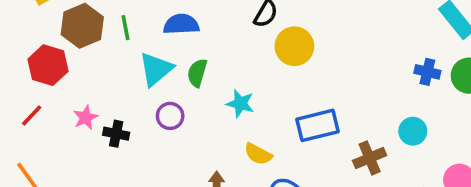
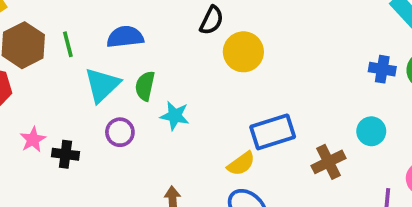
cyan star: (240, 104) -> (175, 116), moved
yellow semicircle: (258, 154) -> (241, 164), moved, turned -60

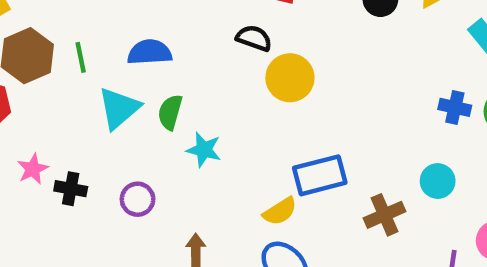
black semicircle: (212, 20) -> (254, 38), turned -100
purple circle: (120, 132) -> (138, 199), moved

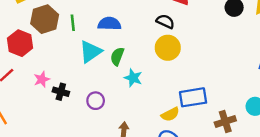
yellow circle: (290, 78) -> (168, 48), moved

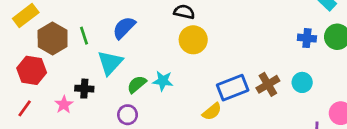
blue semicircle: (109, 24) -> (124, 28), turned -35
green semicircle: (117, 56) -> (137, 84), moved, turned 42
black cross: (61, 92) -> (84, 89), moved
brown cross: (225, 121) -> (268, 84), moved

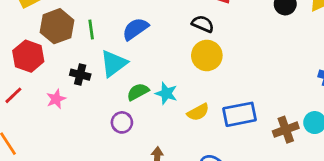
brown cross: (268, 84) -> (286, 130), moved
black cross: (84, 89) -> (80, 75), moved
yellow semicircle: (212, 112) -> (198, 112), moved

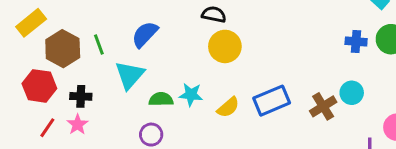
black cross: (80, 75) -> (81, 96), moved
green semicircle: (138, 92) -> (161, 99), turned 40
red line: (13, 95) -> (47, 128), moved

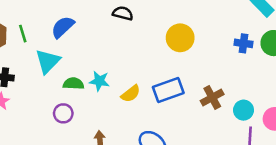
yellow circle: (225, 46) -> (180, 38), moved
cyan circle: (352, 93) -> (244, 110), moved

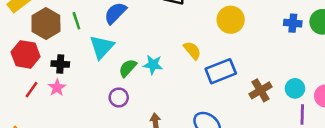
green semicircle: (73, 84) -> (128, 68), turned -48
yellow semicircle: (131, 94) -> (192, 50), moved, turned -90
brown cross: (212, 97) -> (261, 90), moved

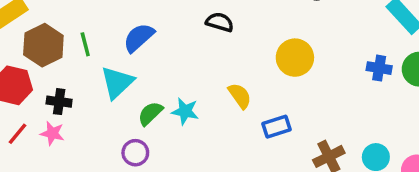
blue rectangle: (221, 71) -> (277, 127), size x0.7
pink star: (57, 88) -> (52, 133), turned -30

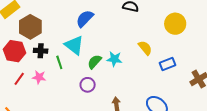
green line: (85, 44) -> (59, 62), moved
cyan triangle: (117, 82) -> (74, 45), turned -35
black cross: (59, 102) -> (41, 51), moved

